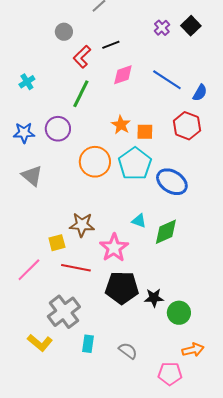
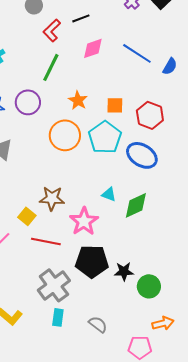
orange star: (121, 125) -> (78, 100), moved
red hexagon: (187, 126) -> (150, 115), moved
yellow square: (57, 243) -> (27, 216), turned -36
gray cross: (64, 312) -> (54, 285), moved

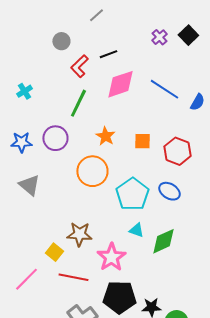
pink diamond: (93, 48) -> (120, 84), size x1.4
cyan pentagon: (105, 137) -> (132, 194), moved
blue ellipse: (142, 155) -> (169, 191), size x0.7

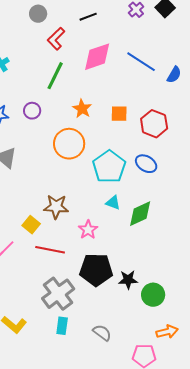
black line: (108, 54) -> (88, 17), moved
purple circle: (55, 138) -> (32, 111), size x0.7
pink star: (111, 257) -> (88, 230), size x0.7

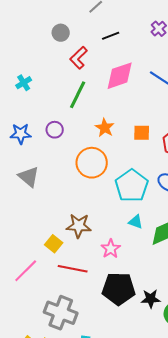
gray cross: (58, 294) -> (61, 313), moved, turned -32

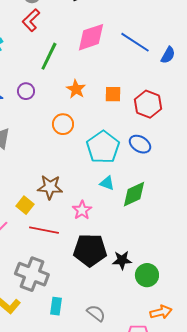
red L-shape: (79, 58) -> (31, 20), moved
orange circle: (92, 163) -> (63, 124), size x0.7

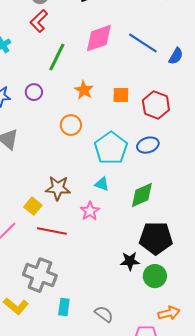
blue ellipse: (140, 144) -> (148, 145), turned -50
cyan triangle: (107, 183) -> (102, 184), moved
black pentagon: (90, 250) -> (156, 238), moved

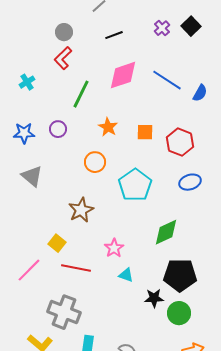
blue ellipse: (148, 145) -> (190, 182), moved
cyan triangle: (102, 184) -> (126, 275), moved
brown star: (58, 188) -> (81, 210), moved, turned -30

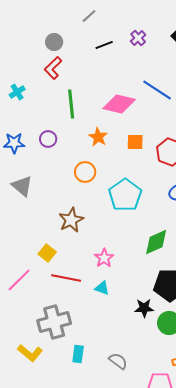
purple cross: (162, 28) -> (138, 38), moved
pink diamond: (123, 75) -> (119, 104), moved, turned 32
green line: (81, 94) -> (71, 104), turned -32
cyan triangle: (126, 275) -> (102, 288), moved
gray cross: (64, 312) -> (54, 322), turned -36

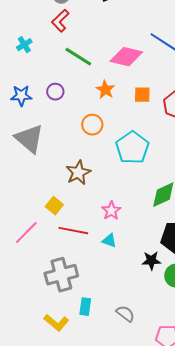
green line: (71, 104) -> (78, 57), turned -52
gray triangle: (22, 186) -> (29, 139), size x1.4
yellow L-shape: (30, 353) -> (56, 323), moved

